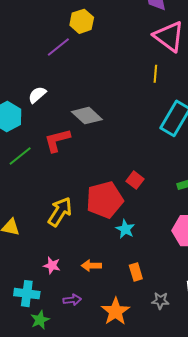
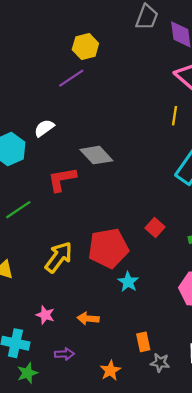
yellow hexagon: (82, 21) -> (85, 46), moved
green line: (20, 156) -> (18, 210), moved
red square: (135, 180) -> (155, 227), moved
orange rectangle: (136, 272) -> (143, 342), moved
orange star: (115, 311) -> (110, 370), size x0.7

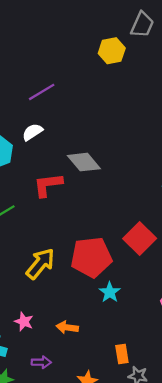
yellow hexagon: (85, 46) -> (112, 51), moved
purple line: (71, 78) -> (42, 92), moved
red square: (155, 227) -> (140, 238), size x1.6

